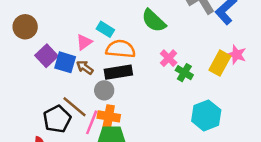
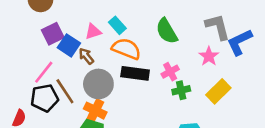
pink star: (237, 55) -> (209, 56), moved
black rectangle: (118, 72) -> (135, 73), moved
green cross: (184, 73) -> (181, 90), turned 30
gray circle: (104, 90) -> (98, 84), size x1.5
pink line: (92, 122) -> (44, 72), moved

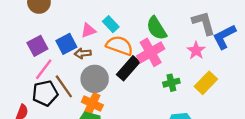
purple square: (53, 34) -> (37, 46), moved
blue square: (69, 45) -> (66, 44), turned 30
brown arrow: (86, 56) -> (83, 53), turned -56
pink cross: (170, 72) -> (151, 52), moved, size x1.6
black rectangle: (135, 73) -> (128, 68), turned -55

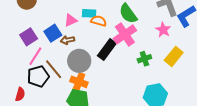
cyan rectangle: (111, 24) -> (89, 13), turned -40
orange semicircle: (120, 46) -> (99, 21), moved, size x0.7

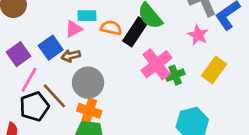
cyan rectangle: (89, 13) -> (87, 16), moved
pink cross: (125, 34) -> (156, 64), moved
black rectangle: (107, 49) -> (135, 32), moved

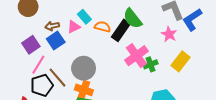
cyan rectangle: (87, 16) -> (84, 17), turned 48
brown arrow: (71, 56) -> (52, 26), moved

